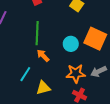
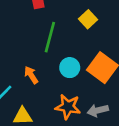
green line: (37, 33) -> (50, 37), moved

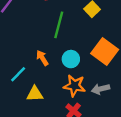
cyan circle: (70, 68) -> (71, 59), moved

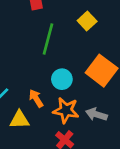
orange arrow: (42, 58) -> (36, 98), moved
gray arrow: (101, 89) -> (96, 114), turned 30

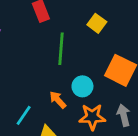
orange arrow: (36, 98) -> (58, 100), moved
gray arrow: (96, 114) -> (124, 115), turned 70

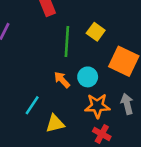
yellow square: (97, 23) -> (96, 32), moved
orange arrow: (58, 100) -> (62, 80), moved

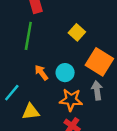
green line: (67, 41) -> (28, 36), moved
gray arrow: (127, 104) -> (97, 90), moved

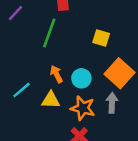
yellow square: (77, 32) -> (101, 38), turned -35
yellow triangle: (31, 112) -> (51, 100), moved

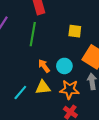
cyan line: (22, 90) -> (20, 92), moved

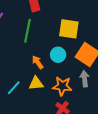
yellow square: (75, 31) -> (69, 29), size x1.5
cyan circle: (64, 66) -> (58, 55), moved

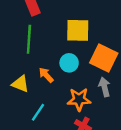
yellow triangle: (36, 83) -> (20, 84), moved, turned 35
cyan line: (14, 88) -> (38, 112), moved

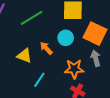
green line: (29, 39) -> (32, 18), turned 55

